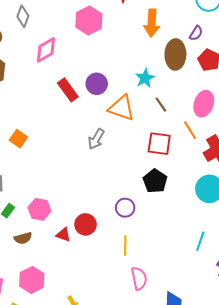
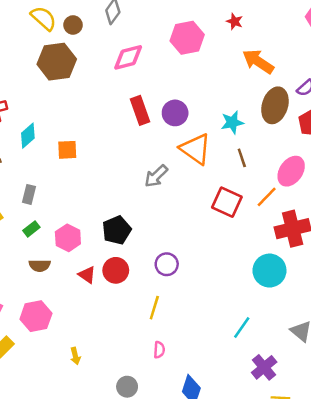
orange arrow: (152, 23) -> (258, 61), turned 104
orange line: (190, 130) -> (267, 197), turned 60
orange square: (18, 139) -> (67, 150), turned 36
black pentagon: (155, 181) -> (117, 230), moved
pink semicircle: (139, 278) -> (159, 350), size x0.6

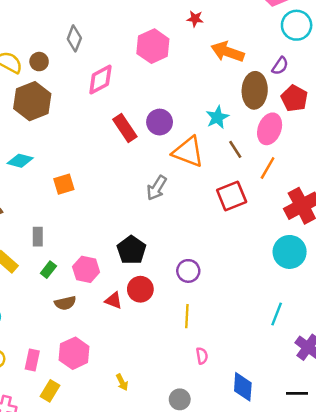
cyan diamond: (28, 136) -> (20, 161), moved, turned 70
pink ellipse: (291, 171) -> (270, 129), moved
orange line: (267, 197) -> (268, 168), moved
red square: (227, 202) -> (232, 196), turned -32

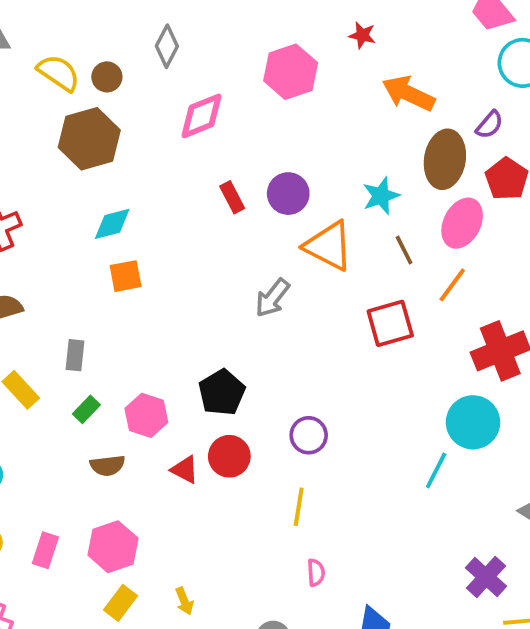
red rectangle: (125, 128) -> (232, 197), size x0.7
cyan diamond: (20, 161) -> (112, 224), moved, turned -35
cyan line: (277, 314) -> (436, 471), moved
yellow rectangle: (50, 391) -> (121, 603), moved

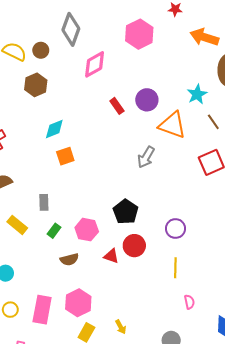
gray diamond: (167, 46) -> (71, 29), size x1.4
brown hexagon: (89, 139) -> (36, 85), size x0.7
pink rectangle: (45, 550) -> (42, 310), size x1.5

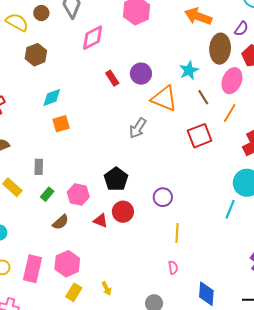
brown circle: (41, 50) -> (41, 13), moved
brown semicircle: (69, 259) -> (61, 222), turned -30
yellow line: (175, 268) -> (177, 233), moved

